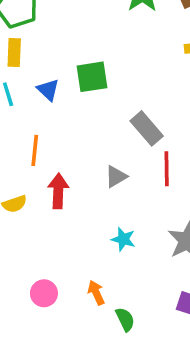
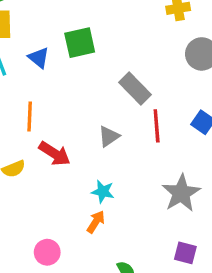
red arrow: (58, 191) -> (55, 154), turned 124
cyan star: (123, 239) -> (103, 192), moved
orange arrow: (96, 293) -> (96, 222), moved, turned 60

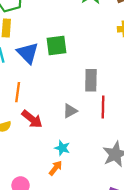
blue triangle: (39, 58) -> (28, 53), size x1.5
gray rectangle: (135, 89) -> (91, 80), turned 40

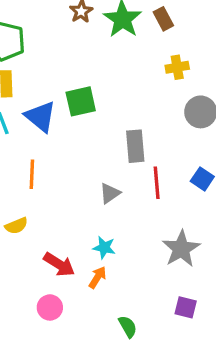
red arrow: (32, 119) -> (59, 264), moved

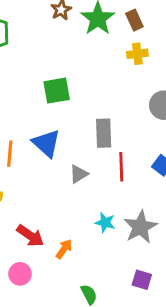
yellow cross: (177, 67) -> (137, 54), moved
blue triangle: (41, 116) -> (46, 143), moved
cyan star: (104, 248) -> (105, 223), moved

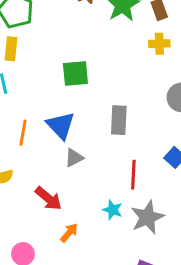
red line: (121, 167) -> (133, 175), moved
gray triangle: (79, 174) -> (74, 158), moved
red arrow: (30, 236) -> (48, 198), moved

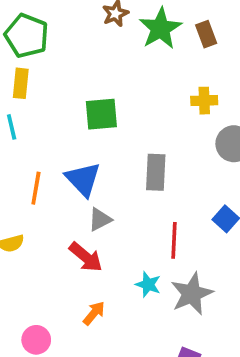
yellow cross: (159, 44) -> (204, 101), moved
red arrow: (48, 198) -> (86, 257), moved

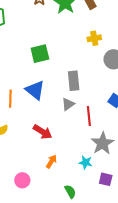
gray triangle: (100, 219) -> (68, 104), moved
cyan star: (148, 284) -> (86, 162), moved

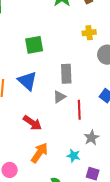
gray star: (103, 143) -> (91, 138), size x0.7
orange arrow: (51, 161) -> (40, 153), size x1.5

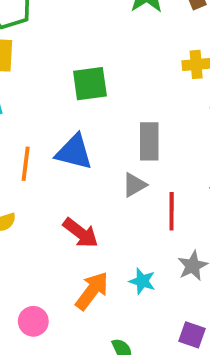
blue triangle: (27, 81) -> (74, 152), turned -30
cyan star: (74, 156) -> (142, 281), moved

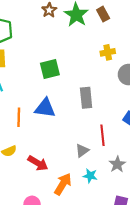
gray triangle: (134, 185) -> (82, 151), moved
red arrow: (81, 233) -> (38, 163), moved

